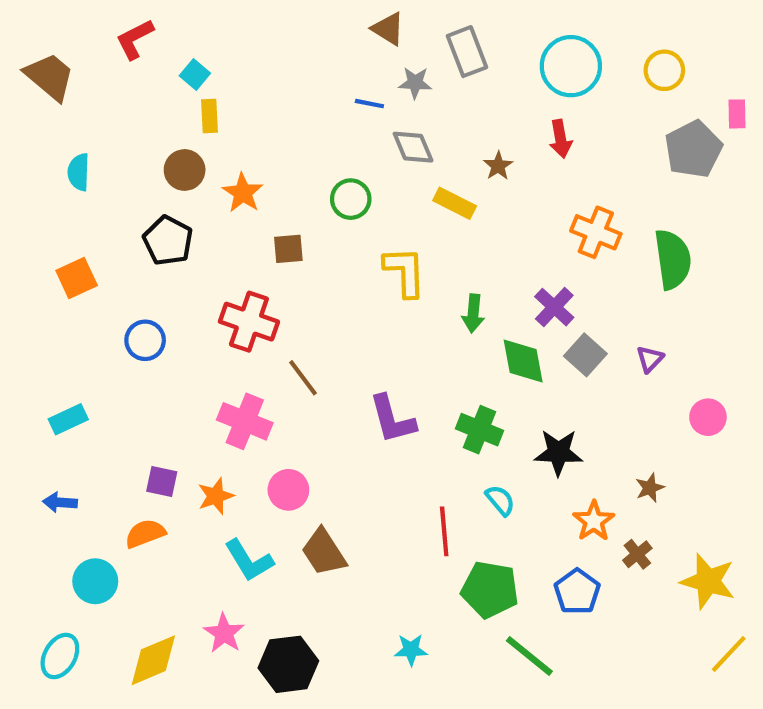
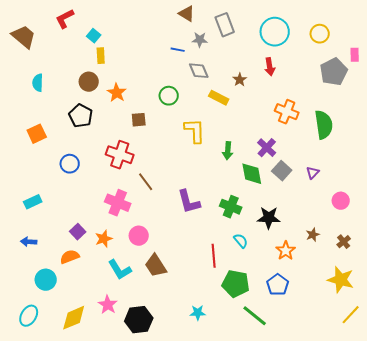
purple square: (162, 482) -> (78, 232), turned 35
brown cross: (637, 554) -> (344, 242), moved

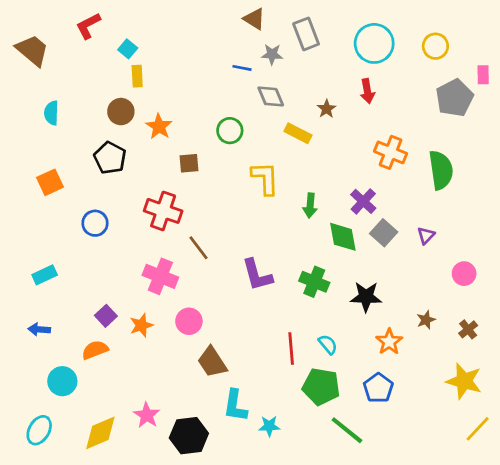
cyan semicircle: (241, 241) -> (328, 344), moved
cyan L-shape: (120, 270) -> (235, 406), moved, turned 40

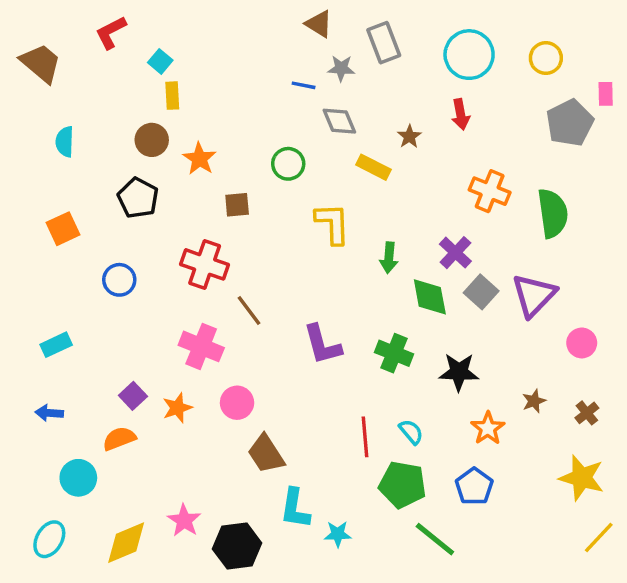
purple triangle: (426, 235) -> (534, 295), size x2.0

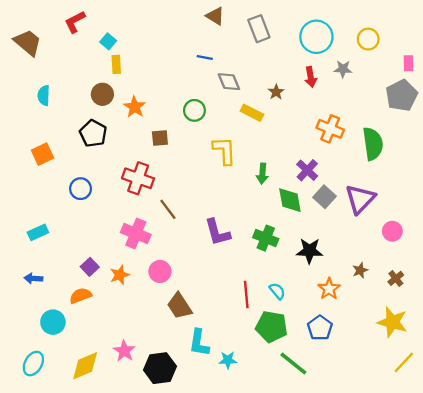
gray star: (341, 68) -> (343, 69), moved
gray pentagon: (570, 123) -> (402, 95), moved

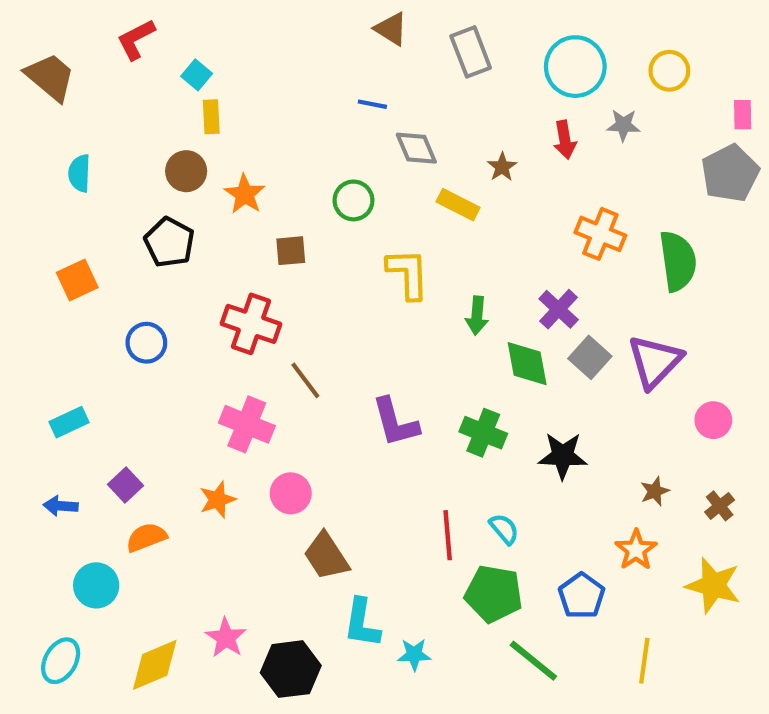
purple square: (90, 267) -> (125, 485), moved
orange star: (329, 289) -> (636, 550), moved
yellow line: (404, 362) -> (644, 661), moved, turned -35

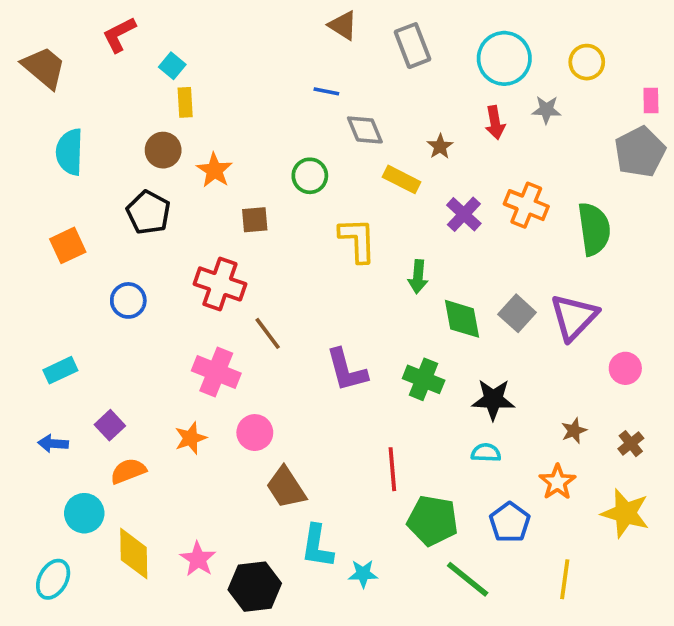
cyan semicircle: (79, 173) -> (70, 152), size x1.4
purple cross: (559, 309) -> (464, 214), moved
cyan semicircle: (504, 529) -> (486, 453), moved, turned -48
yellow diamond: (155, 665) -> (134, 554), moved, turned -68

